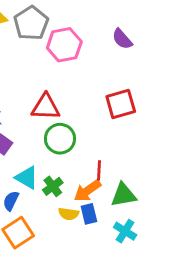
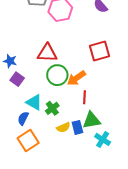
orange arrow: (87, 191) -> (76, 78), moved
green triangle: (124, 195) -> (92, 120), moved
yellow semicircle: (69, 214) -> (63, 127), turned -32

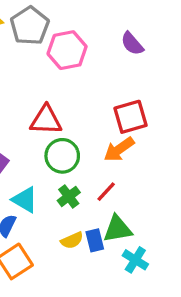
orange arrow: (76, 78) -> (119, 149), moved
red line: (84, 97) -> (106, 192), turned 40
green cross: (52, 108) -> (69, 196), moved

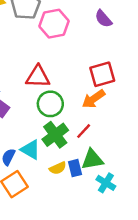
green cross: (69, 196) -> (55, 135), size x1.5
cyan triangle: (25, 200) -> (31, 150), moved

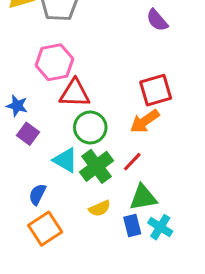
pink hexagon: (54, 24) -> (54, 62), moved
cyan triangle: (31, 150) -> (65, 160), moved
blue rectangle: (75, 168) -> (132, 225), moved

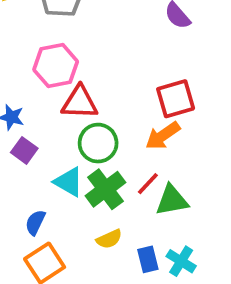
green triangle: (143, 197) -> (172, 200), moved

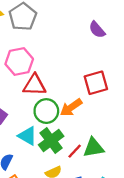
orange arrow: (163, 136) -> (71, 107), moved
red line: (148, 184) -> (75, 151), moved

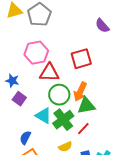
red square: (96, 83) -> (81, 59), moved
orange arrow: (71, 107) -> (80, 92), turned -30
green triangle: (94, 148) -> (86, 106), moved

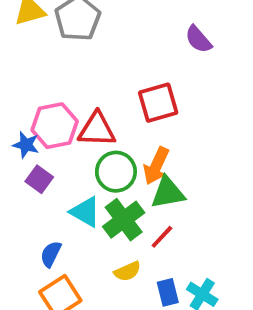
pink hexagon: (36, 53) -> (55, 126), moved

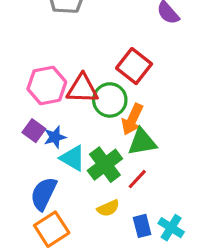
red square: (158, 103) -> (134, 66), turned -36
blue star: (26, 145) -> (55, 137), moved, turned -30
green circle: (116, 172) -> (110, 100), moved
blue semicircle: (51, 254) -> (44, 194), size x1.5

